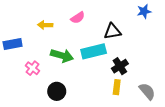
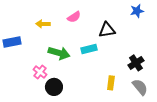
cyan rectangle: (94, 51) -> (89, 49), size x0.7
black cross: (120, 66) -> (136, 63), moved
pink cross: (33, 68) -> (40, 72), moved

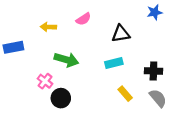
cyan rectangle: (89, 49) -> (114, 63), moved
black cross: (136, 63) -> (153, 71), turned 35
yellow rectangle: (111, 83) -> (125, 94), turned -48

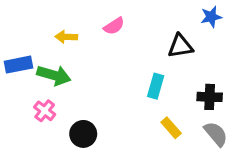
black triangle: (121, 34) -> (180, 46), moved
green arrow: (66, 60) -> (54, 75), moved
cyan rectangle: (114, 63) -> (156, 86), turned -60
pink cross: (45, 81) -> (45, 111), moved

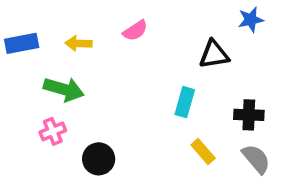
blue rectangle: (18, 65) -> (22, 43), moved
pink cross: (45, 111) -> (53, 131), turned 30

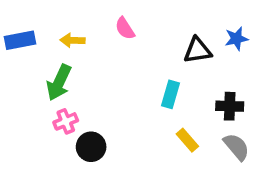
blue star: (251, 20) -> (236, 39), moved
pink semicircle: (135, 31) -> (125, 28), turned 90
green arrow: (64, 89) -> (59, 83), turned 99
pink cross: (53, 131) -> (66, 121), moved

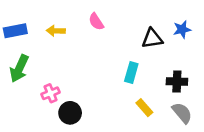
green arrow: (59, 83) -> (19, 69), moved

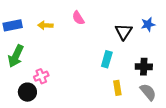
black triangle: (152, 39) -> (124, 32), turned -48
yellow rectangle: (144, 108) -> (117, 88), turned 32
black circle: (70, 113) -> (27, 92), moved

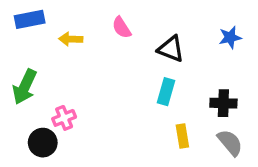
blue rectangle: (13, 25) -> (30, 19), moved
black triangle: (124, 32) -> (171, 49), moved, turned -42

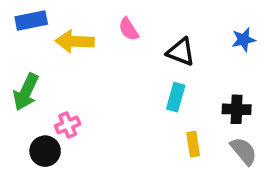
yellow arrow: (71, 39) -> (75, 41), size x1.5

